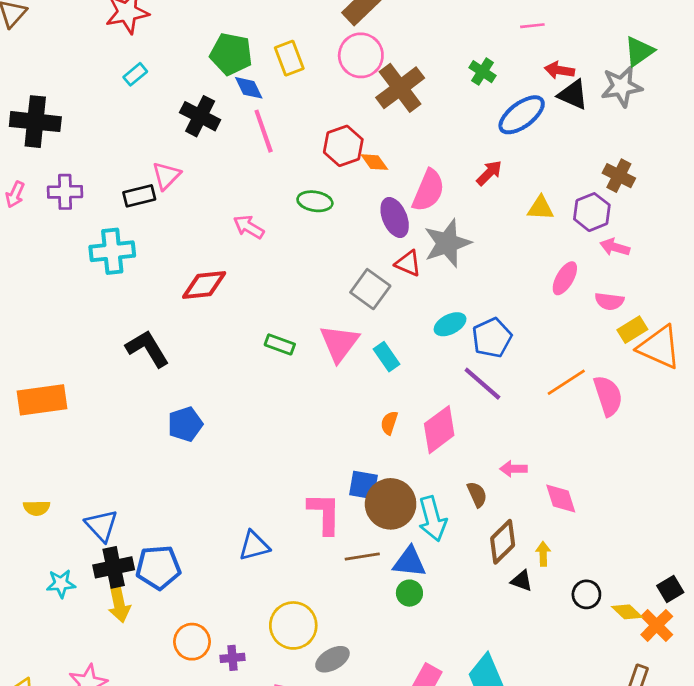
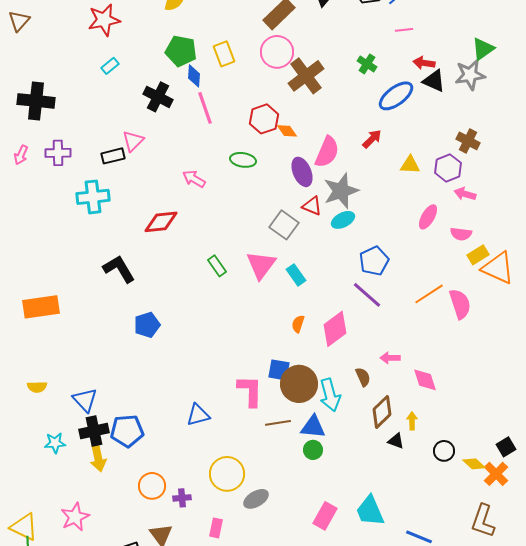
blue diamond: (249, 88) -> (194, 76), turned 30
cyan ellipse: (450, 324) -> (343, 220), moved
green rectangle: (280, 344) -> (217, 266), turned 35

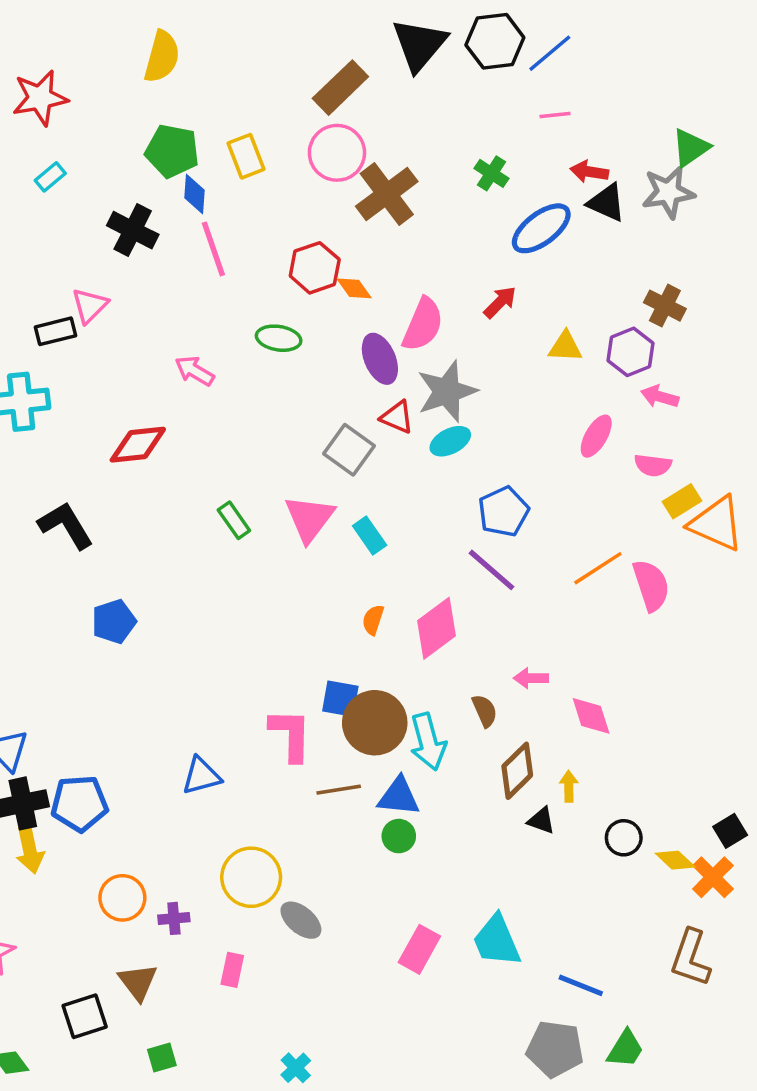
gray ellipse: (256, 499) -> (301, 920), turned 70

